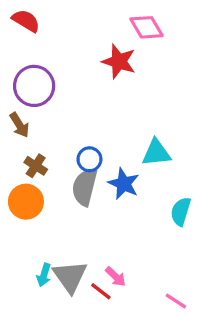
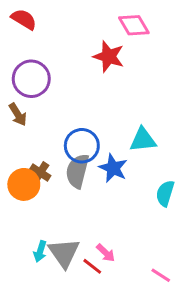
blue circle: (89, 159) -> (82, 146), size x1.5
brown cross: (36, 166) -> (40, 173), moved

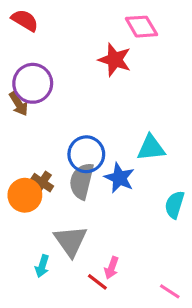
brown arrow: (18, 114) -> (19, 104), moved
gray triangle: (64, 253) -> (71, 241), moved
pink arrow: (106, 253) -> (112, 268), turned 66

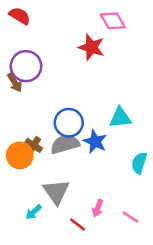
gray semicircle: (82, 181) -> (65, 144), turned 60
cyan arrow: (42, 266) -> (34, 212), turned 30
pink arrow: (112, 268) -> (98, 208), moved
pink line: (170, 291) -> (130, 217), moved

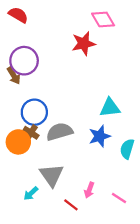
red star: (91, 47) -> (84, 44), turned -30
blue circle: (69, 123) -> (34, 112), moved
blue star: (95, 142) -> (100, 136), moved, turned 30

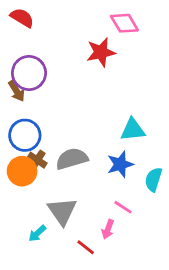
blue circle: (34, 112) -> (25, 135), moved
pink line: (119, 198) -> (123, 207), moved

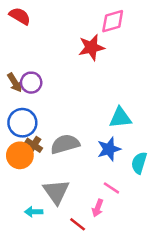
pink diamond: (124, 23) -> (113, 21), turned -76
purple circle: (29, 73) -> (31, 83), moved, size x0.7
cyan arrow: (37, 233) -> (34, 212), turned 42

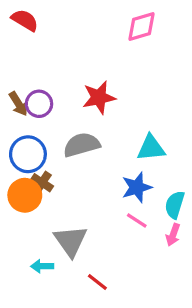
red star: (91, 47) -> (99, 97), moved
gray semicircle: (65, 144) -> (82, 145), moved
pink line: (111, 188) -> (137, 220), moved
pink arrow: (98, 208) -> (173, 235), moved

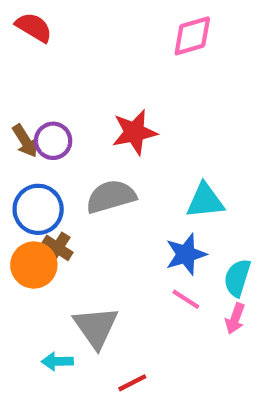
red line: (97, 282) -> (132, 383), turned -65

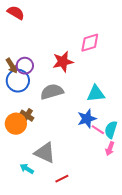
pink diamond: (192, 36) -> (90, 43), moved
blue circle: (38, 209) -> (18, 81), moved
pink line: (186, 299) -> (98, 130), moved
gray triangle: (96, 327) -> (45, 153), turned -30
cyan arrow: (57, 361) -> (27, 169), turned 32

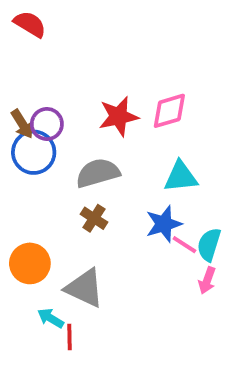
pink diamond: (90, 43) -> (169, 111), moved
brown cross: (27, 116) -> (94, 218), moved
orange circle: (16, 124) -> (30, 263), moved
red line: (62, 179) -> (69, 337), moved, turned -64

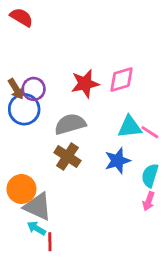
brown cross: (94, 218) -> (67, 157), size x1.4
pink line: (184, 245) -> (150, 132), moved
gray triangle: (85, 288) -> (38, 207), moved

